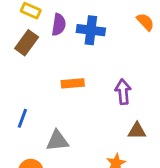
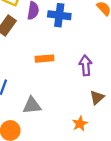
brown triangle: (137, 131) -> (97, 97), turned -42

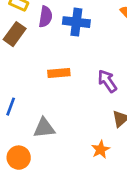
purple arrow: (86, 65) -> (107, 81), turned -30

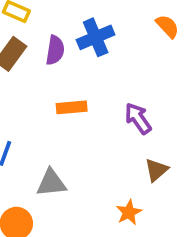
purple semicircle: (45, 17) -> (55, 50), moved
blue cross: (76, 22) -> (96, 37), turned -30

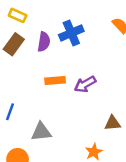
purple arrow: (138, 118) -> (85, 84), moved, turned -85
brown triangle: (156, 170) -> (113, 123), turned 36

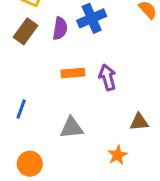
purple arrow: (85, 84) -> (107, 77), turned 105
gray triangle: (41, 132) -> (72, 128), moved

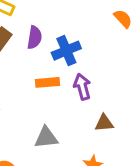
blue cross: (92, 18) -> (66, 51), moved
brown triangle: (139, 122) -> (104, 123), moved

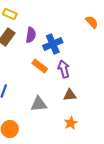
orange rectangle: (47, 82) -> (40, 66), turned 42
brown triangle: (104, 123) -> (70, 95), moved

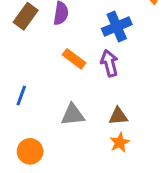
blue cross: (53, 44) -> (117, 27), moved
brown triangle: (70, 95) -> (118, 116), moved

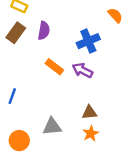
purple arrow: (109, 63) -> (82, 70), turned -48
gray triangle: (73, 115) -> (52, 126), moved

